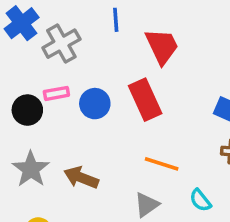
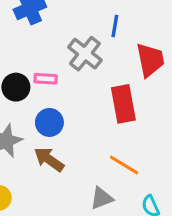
gray cross: (61, 44) -> (85, 54), moved, turned -36
blue circle: (95, 104) -> (49, 122), moved

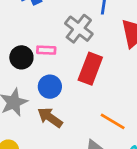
red rectangle: (123, 104) -> (90, 69), moved, turned 32

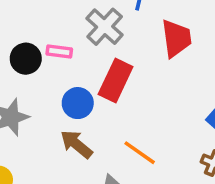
blue circle: (50, 87) -> (78, 103), moved
brown arrow: (50, 117) -> (76, 144), moved

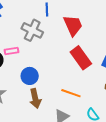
red rectangle: (116, 81) -> (81, 58), moved, turned -45
brown arrow: (76, 144) -> (35, 98), turned -126

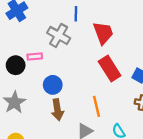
orange line: (71, 93) -> (96, 106), turned 54

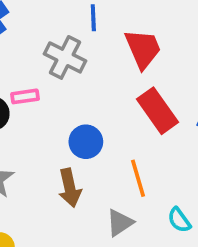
blue circle: (53, 85) -> (86, 142), moved

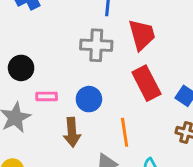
gray cross: (65, 57) -> (96, 45), moved, turned -32
pink rectangle: (25, 96) -> (47, 96), moved

